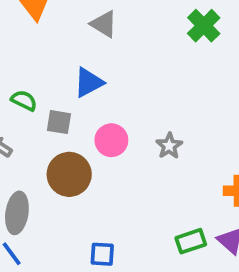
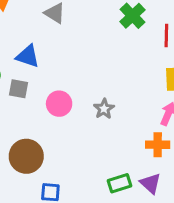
blue triangle: (89, 82) -> (28, 56), moved, turned 45
brown circle: (69, 174) -> (26, 156), moved

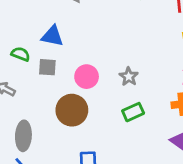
brown circle: (26, 156) -> (72, 110), moved
green rectangle: (120, 183) -> (133, 112), moved

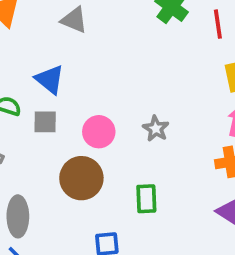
blue triangle: (52, 36) -> (50, 79), turned 30
green rectangle: (133, 112) -> (146, 199), moved, turned -65

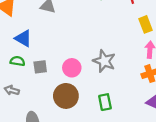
blue triangle: (50, 79) -> (23, 38), moved
gray star: (156, 129) -> (104, 61), size x1.5

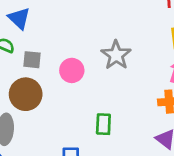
gray star: (104, 61) -> (116, 55), moved
brown circle: (66, 96) -> (26, 94), moved

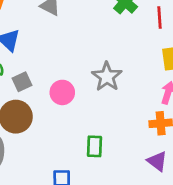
gray square: (32, 60) -> (22, 82), turned -30

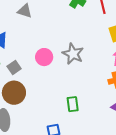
pink circle: (62, 92) -> (44, 57), moved

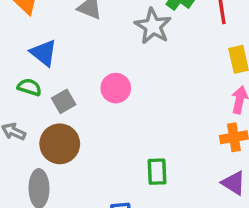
gray star: (73, 54) -> (153, 26), moved

